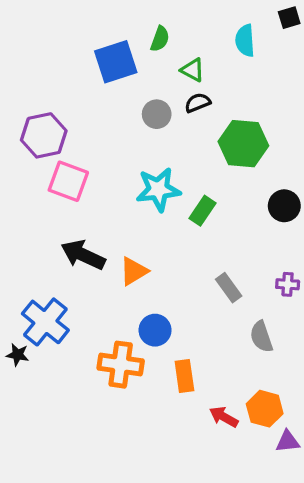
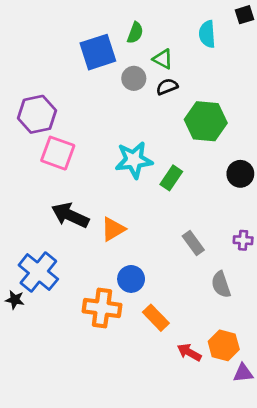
gray circle: (157, 114) -> (134, 78), moved
orange rectangle: (184, 376) -> (156, 318), turned -36

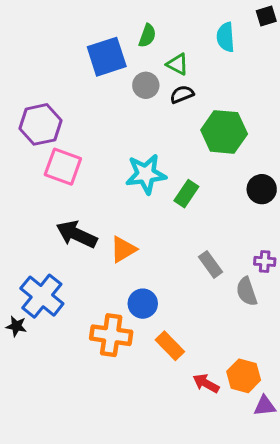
gray semicircle: (221, 284) -> (247, 292), moved

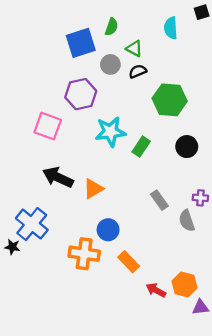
purple hexagon: (40, 124) -> (81, 94), moved
black circle: (262, 189) -> (187, 147), moved

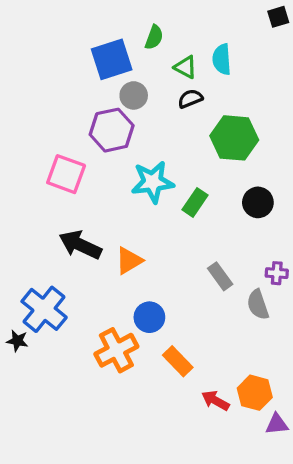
cyan semicircle: (171, 28) -> (222, 59), moved
gray circle: (110, 64) -> (134, 95), moved
orange cross: (84, 254) -> (116, 350), turned -36

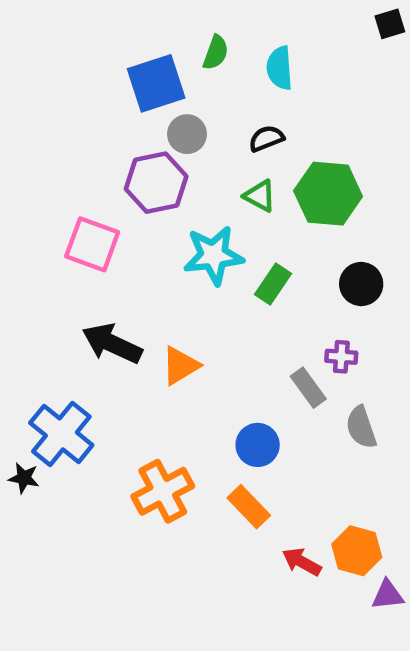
cyan semicircle: (222, 59) -> (280, 68), moved
green triangle: (186, 67) -> (260, 196), moved
purple cross: (277, 273) -> (341, 357), moved
blue circle: (149, 317) -> (258, 445), moved

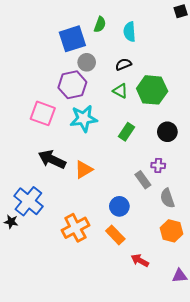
cyan star: (213, 255) -> (84, 118), moved
orange hexagon: (357, 551) -> (171, 231), moved

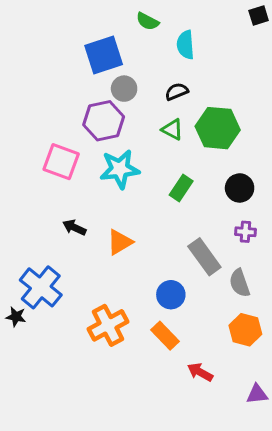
green semicircle: (100, 25) -> (147, 21), moved, turned 98
black arrow: (52, 159) -> (74, 227), size x0.6
purple cross: (158, 165) -> (245, 232), moved
gray rectangle: (143, 180) -> (204, 257), size x1.4

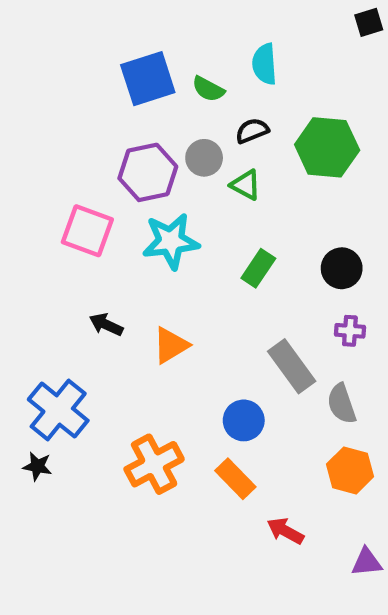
green semicircle: (147, 21) -> (208, 89), moved
gray circle: (124, 89) -> (204, 158), moved
green hexagon: (218, 128) -> (327, 147), moved
black star: (16, 317) -> (37, 466), moved

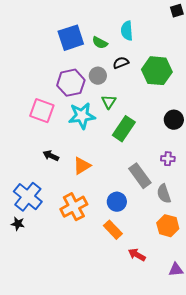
green triangle: (246, 185) -> (109, 102), moved, turned 35
green rectangle: (258, 268) -> (124, 129), size x1.4
black circle: (342, 268) -> (174, 120), moved
orange cross: (154, 464) -> (74, 207), moved

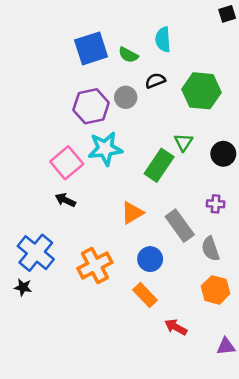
green triangle: (109, 102) -> (183, 142), moved
pink square: (42, 111) -> (67, 163), moved, turned 30
orange triangle: (82, 166) -> (132, 213), moved

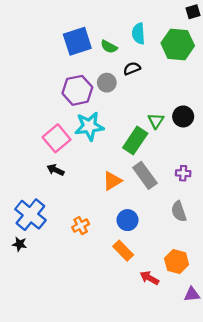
green hexagon: (201, 91) -> (178, 44), moved
black circle: (223, 154) -> (183, 116), moved
gray rectangle: (180, 226) -> (145, 175), moved
orange cross: (95, 265) -> (81, 226), size x0.6
orange hexagon: (216, 290) -> (177, 262), moved

